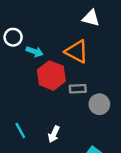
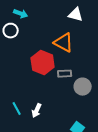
cyan arrow: (35, 52) -> (21, 14), moved
white arrow: (54, 134) -> (37, 111), moved

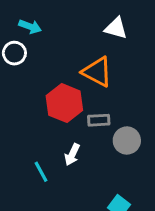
cyan line: (17, 109) -> (41, 172), moved
white arrow: (37, 111) -> (72, 155), moved

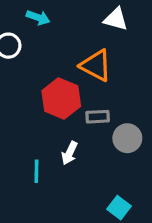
cyan arrow: (30, 27) -> (38, 17), moved
cyan line: (41, 172) -> (36, 171), turned 30

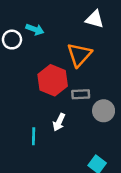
cyan arrow: (38, 17) -> (35, 29), moved
orange triangle: (96, 65) -> (79, 55), turned 44

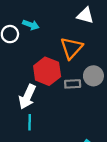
gray circle: (104, 111) -> (93, 76), moved
white arrow: (59, 122) -> (27, 97), moved, size x1.5

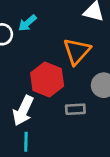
cyan arrow: (31, 25) -> (27, 23), turned 119
gray rectangle: (73, 84) -> (75, 109), moved

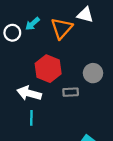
orange triangle: (77, 51) -> (62, 28), moved
white arrow: (23, 111) -> (29, 93), turned 80

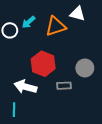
orange triangle: (62, 28) -> (56, 26), turned 30
cyan line: (31, 118) -> (14, 110), moved

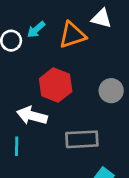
gray rectangle: (64, 86) -> (82, 139), moved, size x1.6

